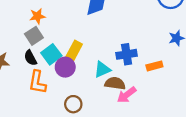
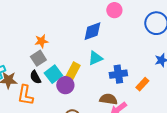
orange rectangle: (154, 66) -> (142, 84), turned -32
cyan triangle: (102, 69) -> (95, 58), moved
orange L-shape: (37, 82) -> (25, 95), moved

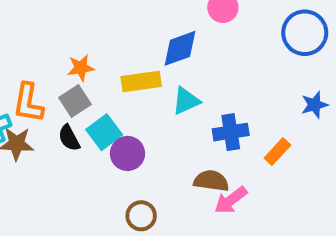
yellow rectangle: (72, 72) -> (141, 81), moved, turned 54
orange L-shape: (25, 95) -> (28, 103), moved

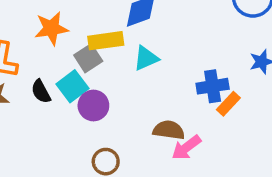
orange star: (81, 68) -> (51, 28), size x1.4
gray square: (75, 101) -> (88, 58), moved
blue cross: (231, 132) -> (213, 86), moved

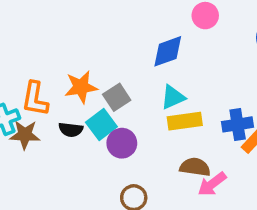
orange star: (51, 28) -> (81, 87), moved
yellow rectangle: (106, 41) -> (185, 121), moved
black semicircle: (41, 91) -> (71, 130), turned -55

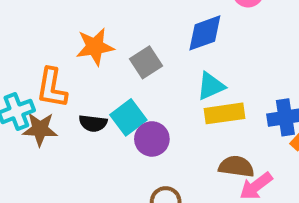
orange star: (81, 87) -> (95, 47), moved
gray square: (117, 97) -> (146, 62), moved

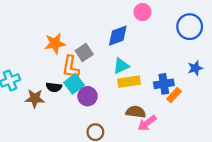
orange L-shape: (52, 88) -> (71, 67), moved
brown star: (40, 129) -> (35, 98), moved

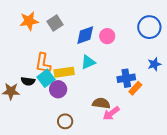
pink circle: (142, 12) -> (107, 36), moved
orange star: (55, 43) -> (29, 21), moved
gray square: (84, 52) -> (55, 23), moved
yellow rectangle: (129, 82) -> (64, 72), moved

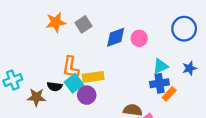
cyan triangle: (88, 62) -> (161, 66), moved

